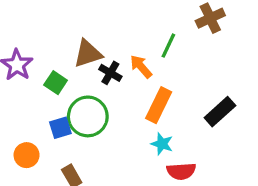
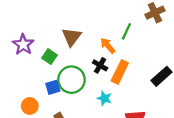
brown triangle: (88, 54) -> (71, 37), turned -35
black cross: (110, 73) -> (100, 65), moved
cyan star: (162, 144) -> (104, 98), moved

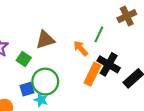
brown triangle: (71, 37) -> (45, 40), turned 36
black cross: (100, 65) -> (109, 64), moved, size x1.5
cyan star: (104, 98) -> (41, 100), moved

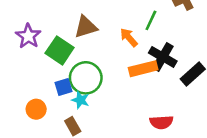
green square: (24, 59) -> (60, 50), size x1.5
orange rectangle: (92, 74) -> (143, 69), turned 50

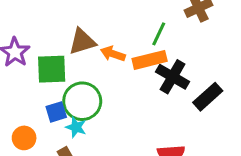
orange arrow: (129, 37) -> (113, 54), moved, turned -30
green square: (60, 50) -> (52, 69), turned -36
orange rectangle: (143, 69) -> (150, 60), moved

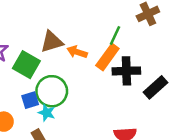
orange rectangle: (150, 60) -> (107, 57), turned -40
green square: (52, 69) -> (26, 65), turned 32
black cross: (173, 77) -> (126, 71), turned -32

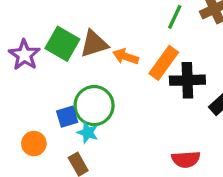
green line: (115, 35) -> (175, 17), moved
green square: (26, 65) -> (62, 44), moved

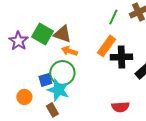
brown triangle: (94, 44) -> (62, 34), turned 36
orange arrow: (126, 56) -> (69, 51), moved
cyan star: (88, 132) -> (58, 90), size x1.6

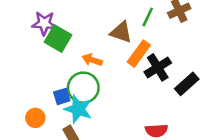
brown triangle: (62, 34) -> (121, 32), moved
purple star: (18, 41) -> (44, 23), moved, turned -30
black cross: (121, 57) -> (158, 67), turned -30

